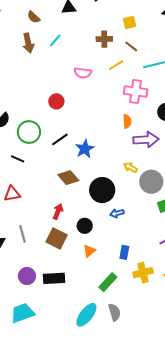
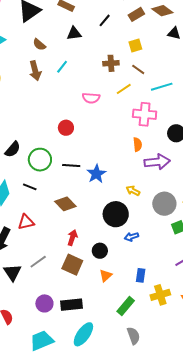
black line: (60, 139) -> (71, 166), turned 42
yellow arrow: (131, 167) -> (133, 191), moved
brown diamond: (68, 178) -> (65, 204), moved
gray line: (23, 234) -> (38, 262), turned 72
cyan ellipse: (86, 315) -> (83, 334), moved

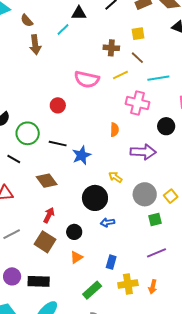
brown semicircle: (39, 45) -> (27, 21), moved
cyan line: (62, 67) -> (63, 30), moved
pink semicircle: (91, 98) -> (87, 79), size x1.4
orange semicircle: (138, 144) -> (114, 130), moved

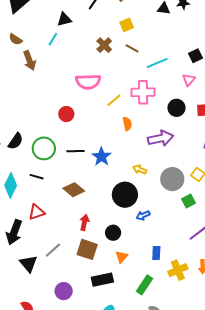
brown cross: (111, 48) -> (104, 45), turned -35
yellow line: (120, 75) -> (114, 100), moved
black rectangle: (39, 281) -> (102, 280), moved

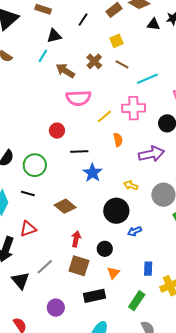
brown arrow: (30, 61) -> (65, 71), moved, turned 144
black line: (75, 151) -> (79, 151), moved

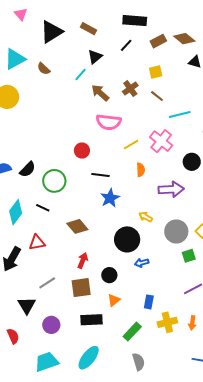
black triangle: (54, 36) -> (95, 57), turned -35
pink cross: (134, 108) -> (161, 141), turned 30
brown square: (79, 266) -> (81, 288), turned -35
black triangle: (20, 280) -> (27, 305), moved

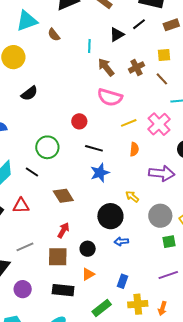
black triangle: (95, 57) -> (117, 35), moved
cyan line: (81, 74) -> (89, 46), turned -48
black semicircle: (28, 169) -> (29, 93), moved

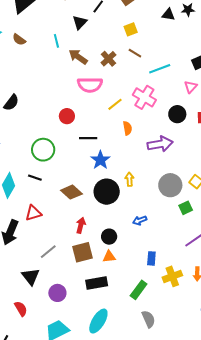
brown cross: (136, 67) -> (108, 59), moved
yellow arrow: (132, 197) -> (129, 179), moved, turned 64
black circle: (110, 216) -> (107, 192), moved
orange triangle: (88, 274) -> (109, 257), moved, turned 40

